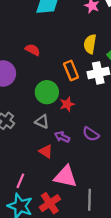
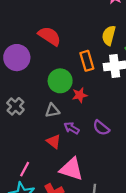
red semicircle: (33, 50) -> (49, 36), size x1.5
gray triangle: (42, 122) -> (52, 110), turned -40

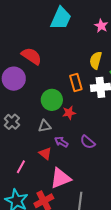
red semicircle: (49, 36) -> (32, 56), moved
pink line: (25, 169) -> (21, 167), moved
pink triangle: (71, 169) -> (61, 178), turned -40

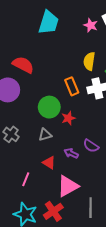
purple arrow: (61, 142) -> (71, 153), moved

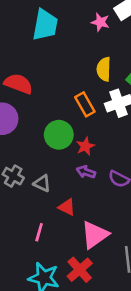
gray triangle: (45, 135) -> (42, 183), moved, turned 48
purple arrow: (71, 153) -> (86, 172), moved

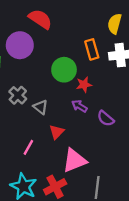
red triangle: (67, 207) -> (57, 132), turned 35

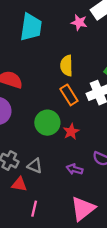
yellow semicircle: (115, 24) -> (67, 66), moved
purple arrow: (79, 106) -> (75, 169), moved
red triangle: (57, 132) -> (19, 184), moved, turned -49

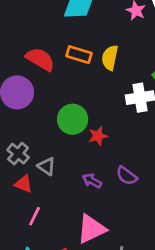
orange rectangle: (69, 95) -> (79, 55), moved, turned -54

